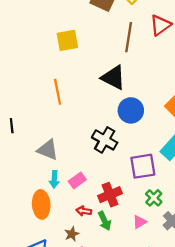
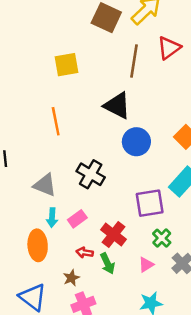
black cross: (105, 140) -> (91, 174), moved
red cross: (110, 195) -> (114, 234), turned -30

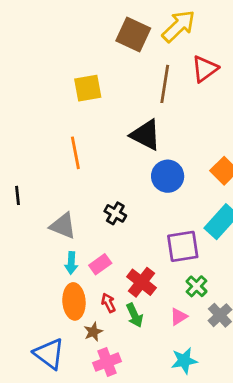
black cross: (91, 174) -> (115, 213), size x0.7
orange ellipse: (38, 245) -> (74, 301), moved
red arrow: (85, 253) -> (108, 303), turned 56

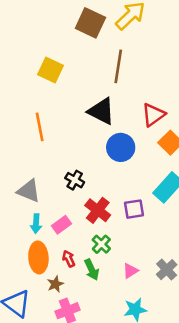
red triangle: (205, 69) -> (153, 115), moved
yellow square: (88, 88) -> (51, 70), turned 35
purple square: (183, 246) -> (134, 209), size x0.7
red cross: (141, 282) -> (98, 210), moved
green cross: (197, 286) -> (101, 244), moved

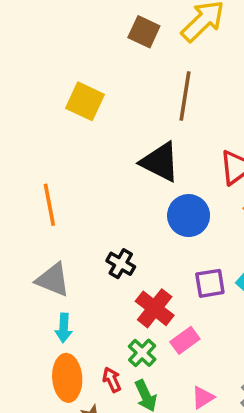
brown square: (90, 23) -> (144, 32), size x0.7
orange line: (40, 127) -> (49, 205), moved
purple square: (134, 209) -> (210, 283), moved
pink rectangle: (61, 225) -> (185, 340), moved
green cross: (101, 244) -> (142, 353), moved

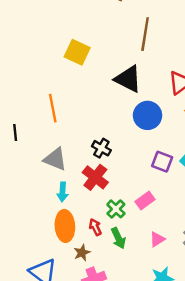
yellow square: (85, 101) -> (77, 52), moved
purple square: (210, 283) -> (162, 162), turned 30
red cross: (155, 308) -> (95, 177), moved

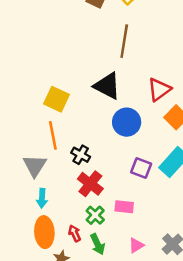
yellow square: (77, 52) -> (56, 99), moved
orange line: (53, 108) -> (53, 135), moved
gray triangle: (55, 159) -> (35, 166), turned 40
red cross: (95, 177) -> (90, 184), moved
pink rectangle: (145, 200) -> (124, 207), turned 42

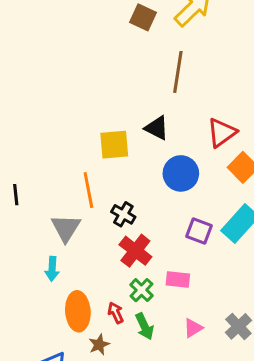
black triangle: (107, 86) -> (157, 128), size x0.7
yellow square: (56, 99) -> (114, 145), moved, turned -30
cyan arrow: (42, 198) -> (52, 269), moved

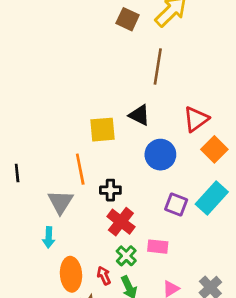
black cross: (123, 214) -> (110, 190), turned -30

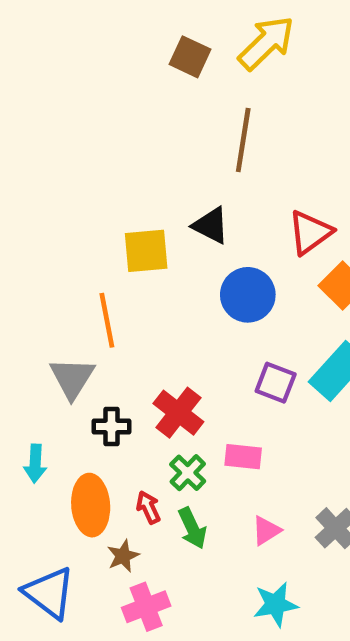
black cross: (110, 190) -> (111, 427), moved
cyan arrow: (49, 237) -> (35, 463), moved

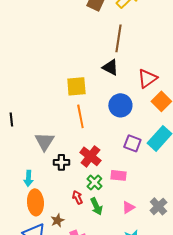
black triangle: (211, 225) -> (110, 67), moved
orange line: (107, 320) -> (80, 116), moved
orange ellipse: (91, 505) -> (35, 202), moved
brown star: (123, 556) -> (57, 220), moved

